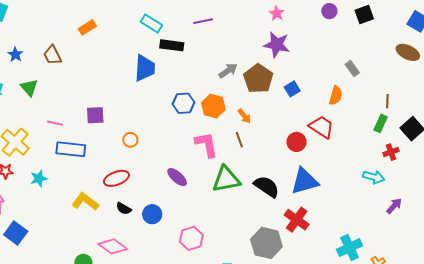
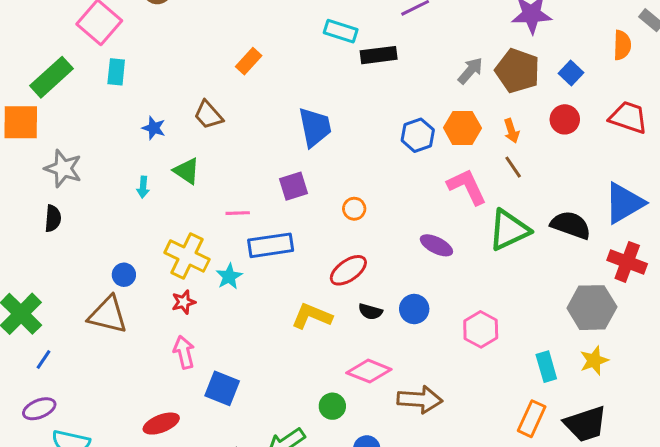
blue trapezoid: (145, 68) -> (315, 127), moved
orange semicircle: (336, 96) -> (622, 45), moved
orange arrow: (244, 116) -> (511, 131), turned 35
red circle: (297, 142) -> (565, 119), moved
cyan star: (39, 178) -> (229, 276), moved

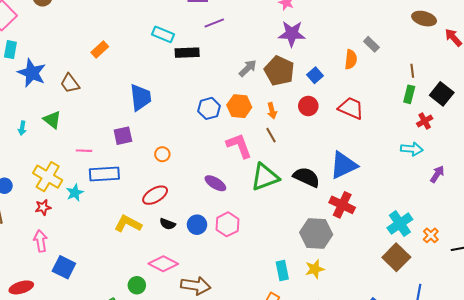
blue star: (154, 128) -> (32, 73), moved, size x1.8
pink hexagon: (481, 329) -> (227, 224), moved

